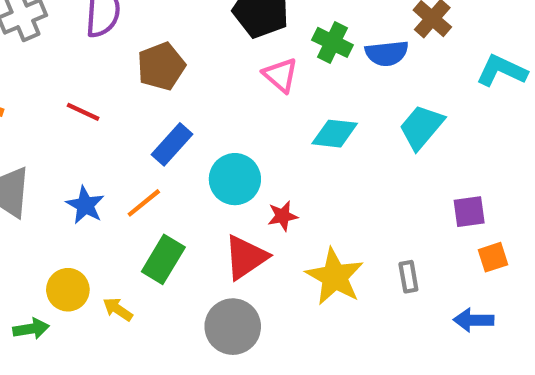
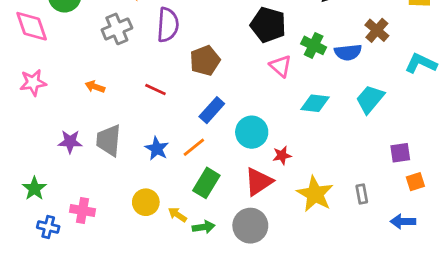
green arrow: (31, 329) -> (204, 227), moved

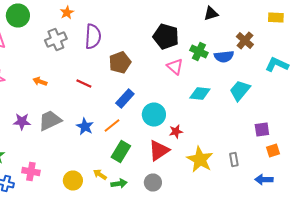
gray trapezoid: (109, 140) -> (50, 120), turned 60
yellow circle: (146, 202) -> (73, 180), moved
gray circle: (250, 226) -> (153, 182), size x0.7

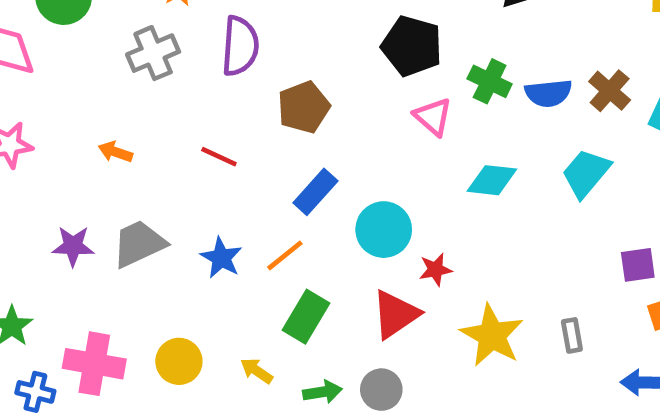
brown cross: (245, 40) -> (610, 91), moved
pink cross: (31, 172) -> (94, 364), size x1.4
yellow circle: (73, 180) -> (179, 361), moved
green arrow: (119, 184) -> (322, 392), moved

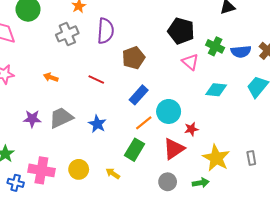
orange line: (285, 255) -> (144, 123), moved
green arrow: (322, 392) -> (201, 183), moved

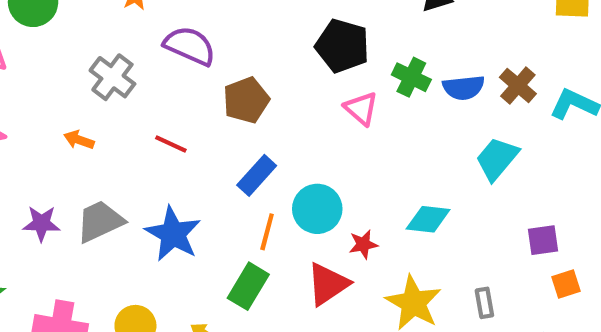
purple semicircle: (106, 31) -> (190, 46), turned -70
gray cross: (67, 34) -> (112, 77), moved, turned -30
cyan diamond: (216, 90) -> (428, 219), moved
orange line: (144, 123) -> (267, 232), turned -36
blue star: (97, 124) -> (173, 234), size x1.5

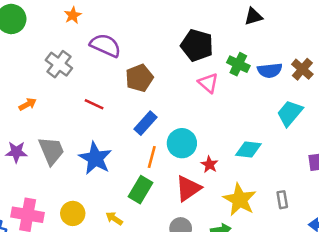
orange arrow: (79, 140) -> (28, 104), moved, turned 132
gray trapezoid: (100, 221) -> (51, 151), turned 92
red star: (363, 244) -> (209, 165), turned -30

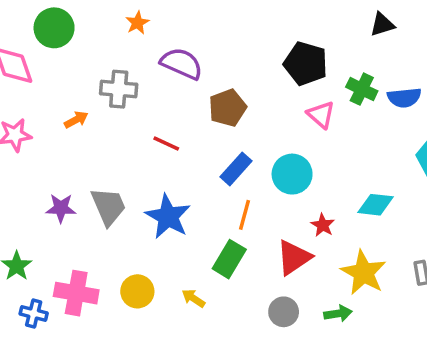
gray cross: (59, 64) -> (119, 89), turned -32
orange arrow: (28, 104) -> (76, 120), moved
cyan circle: (182, 143) -> (292, 174), moved

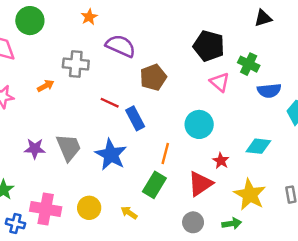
blue semicircle: (404, 98) -> (269, 91), moved
blue rectangle: (236, 169) -> (135, 118), moved, turned -70

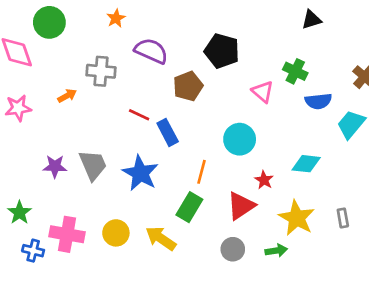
black pentagon: (209, 46) -> (222, 51), moved
yellow arrow: (129, 213) -> (161, 238), size x1.6

